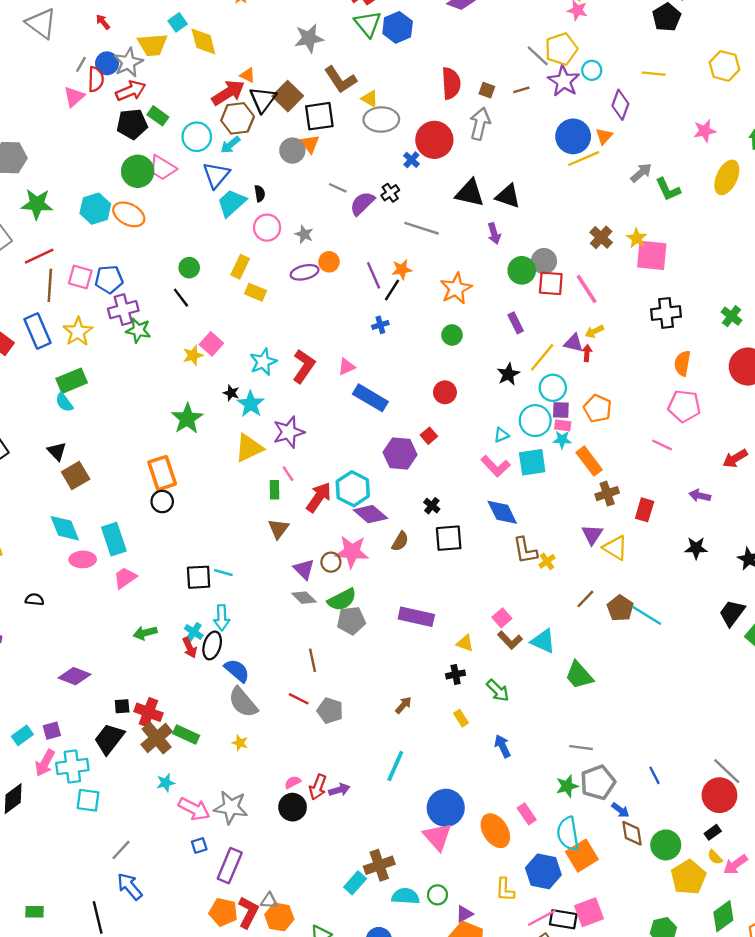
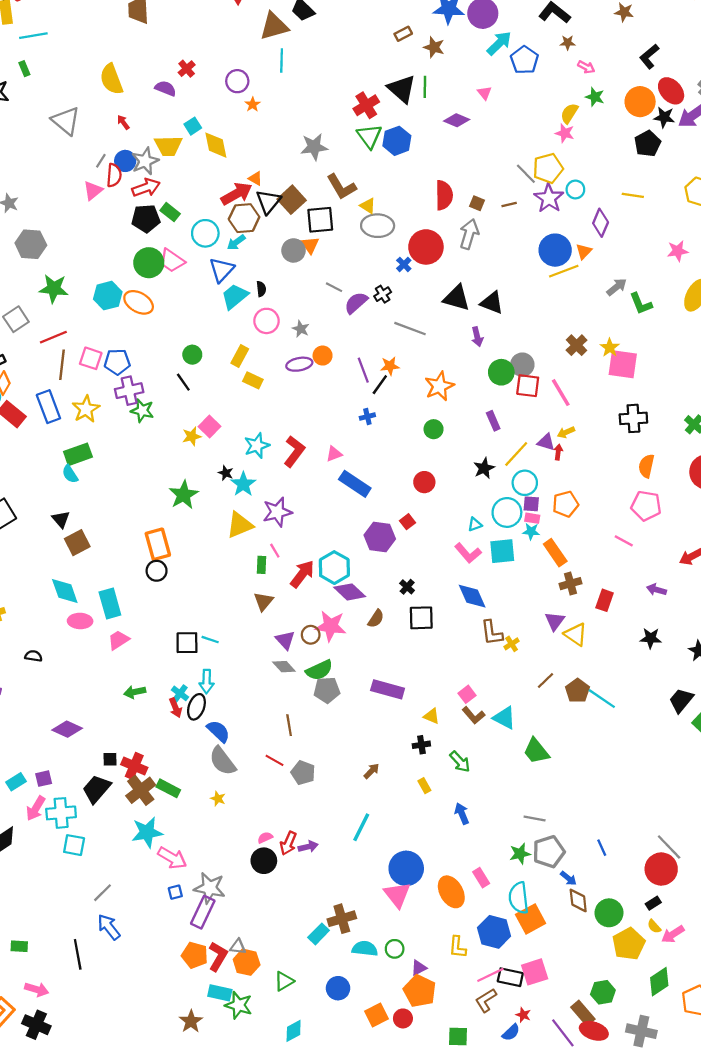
orange pentagon: (598, 408) -> (565, 504), turned 30
cyan star: (166, 783) -> (147, 832), size x1.8
gray star: (231, 807) -> (210, 888), moved

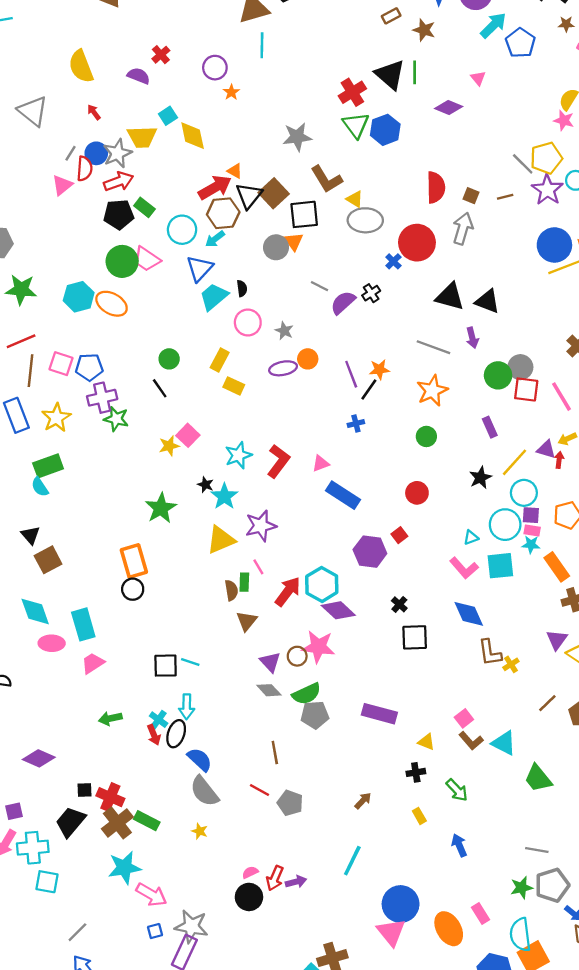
gray line: (410, 329) -> (433, 347), moved
brown semicircle: (376, 619) -> (231, 590), moved, turned -42

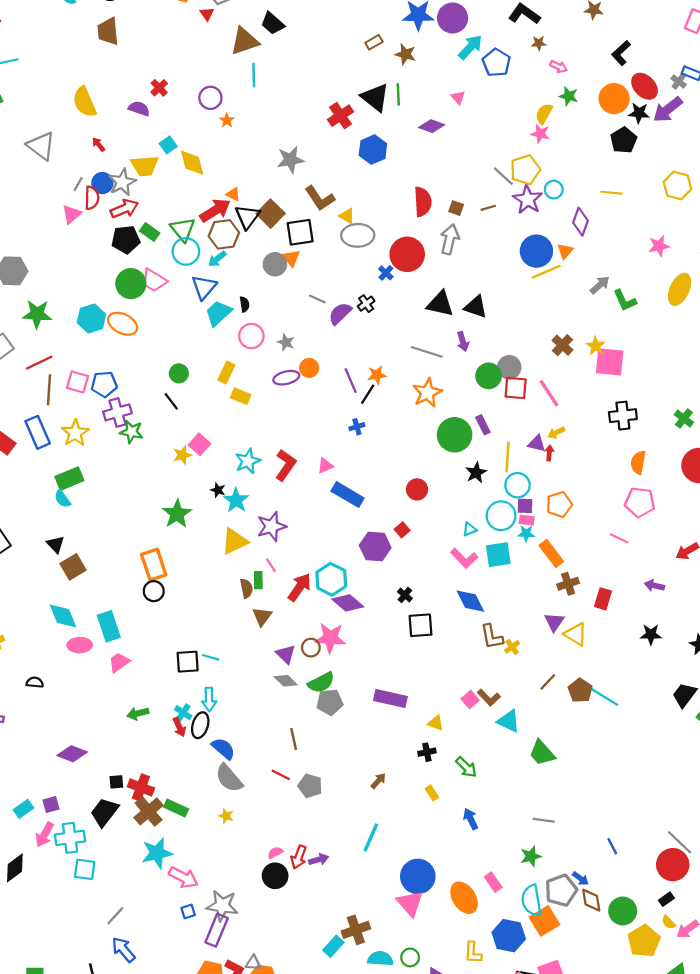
green triangle: (356, 125) -> (183, 229), moved
green circle: (426, 436) -> (455, 435), moved, size x1.8
yellow line: (514, 462) -> (507, 457), turned -36
brown L-shape: (471, 741) -> (489, 698), moved
gray pentagon: (552, 885) -> (561, 890), moved

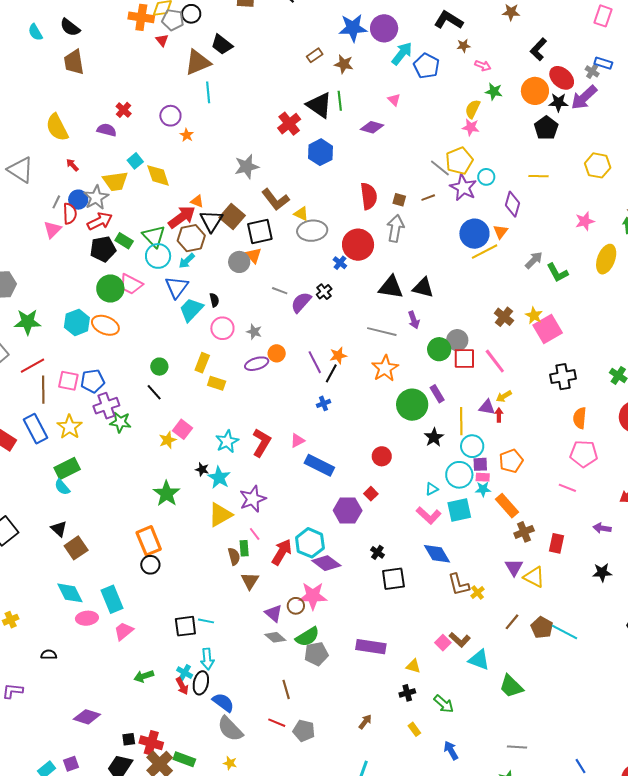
pink square: (610, 362) -> (548, 329), turned -32

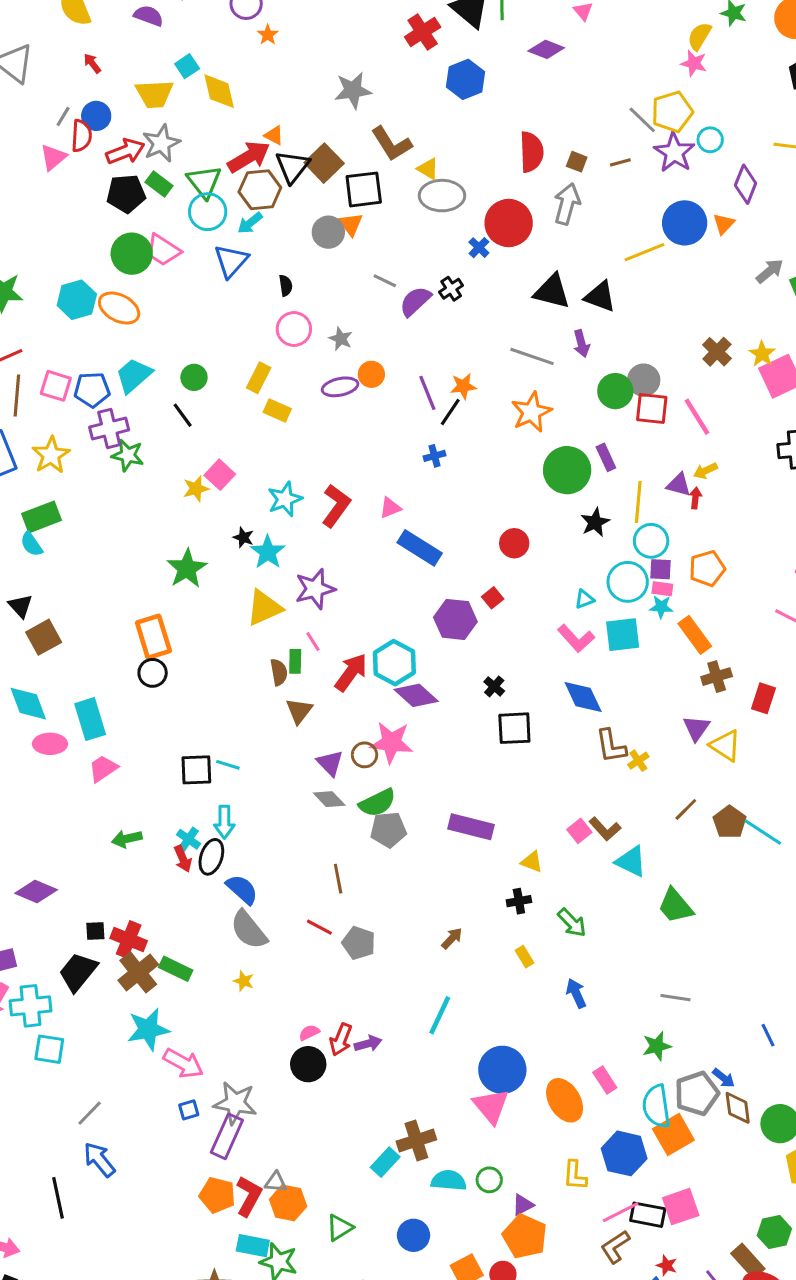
gray star: (96, 198) -> (161, 143), moved
yellow line: (485, 252) -> (644, 252), moved
cyan trapezoid: (191, 310) -> (134, 375), moved

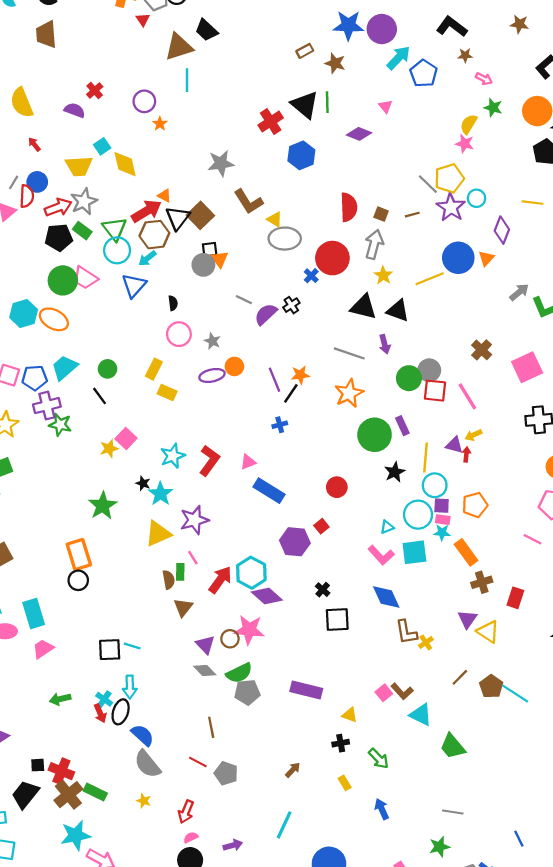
black square: (364, 189) -> (210, 250), moved, size x0.6
yellow star: (762, 354) -> (383, 275), moved
red arrow: (341, 1040) -> (186, 812), moved

